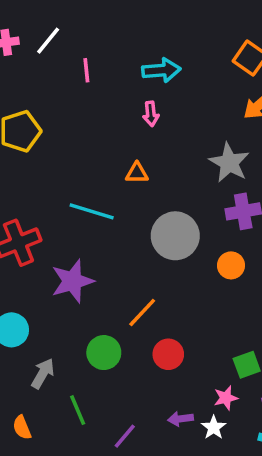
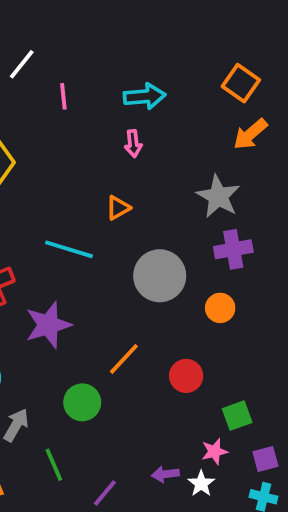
orange triangle: (137, 173) -> (118, 208), turned -30
red circle: (168, 354) -> (186, 376), moved

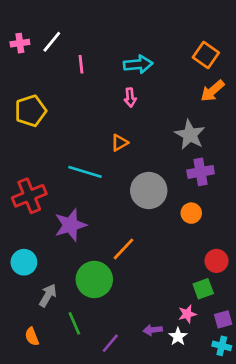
red circle: (186, 376) -> (216, 261), moved
green circle: (82, 402) -> (94, 279), size x1.4

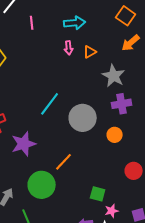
orange triangle: (120, 143) -> (90, 52), moved
cyan line: (85, 172) -> (50, 104), moved, turned -70
green square: (203, 289) -> (98, 194), moved, turned 35

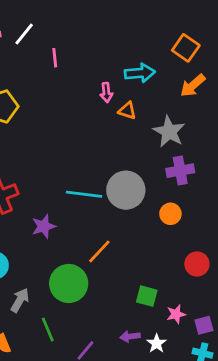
cyan arrow: (75, 23) -> (140, 73), moved
orange triangle: (90, 52) -> (127, 111), moved, turned 48
cyan line: (50, 104) -> (84, 194), moved, turned 60
purple star: (24, 144) -> (44, 226), size x0.7
pink star: (112, 211) -> (176, 314), moved

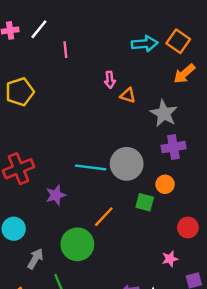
cyan arrow: (140, 73) -> (145, 44), moved
green square: (147, 296) -> (145, 202), moved
pink star: (176, 314) -> (170, 259), moved

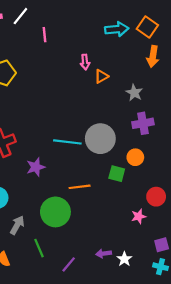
orange arrow: (184, 74) -> (153, 57), turned -40
orange triangle: (128, 95) -> (101, 76), turned -48
gray star: (164, 113) -> (134, 93), size x0.7
orange line: (104, 217) -> (80, 187), turned 40
pink star: (170, 259) -> (139, 216), moved

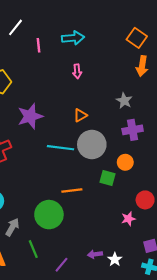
cyan arrow: (117, 29) -> (73, 38), moved
orange triangle: (101, 76) -> (80, 115), moved
purple star: (36, 167) -> (30, 116), moved, size x1.4

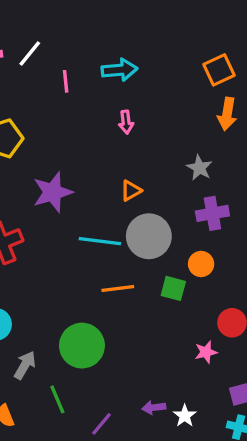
orange square: (137, 38) -> (219, 70), turned 30
orange line: (72, 190) -> (118, 288), moved

